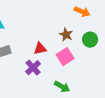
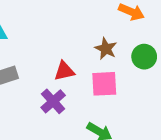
pink square: (65, 57) -> (104, 84), turned 30

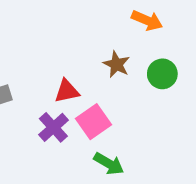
pink square: (104, 84) -> (94, 122), moved, turned -32

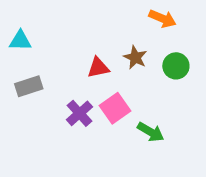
red triangle: (67, 91) -> (98, 68), moved
green arrow: (109, 164) -> (151, 132), moved

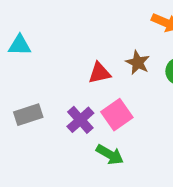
gray rectangle: (29, 86) -> (28, 115), moved
green arrow: (151, 132) -> (110, 155), moved

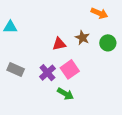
gray rectangle: (28, 115) -> (16, 69), turned 42

